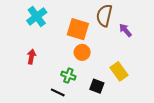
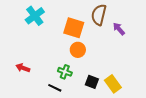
red arrow: (31, 57) -> (23, 68), moved, turned -80
yellow rectangle: (119, 71) -> (113, 84), moved

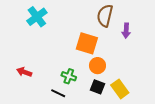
orange square: (74, 28) -> (87, 43), moved
purple arrow: (119, 29) -> (126, 31), turned -136
orange circle: (78, 50) -> (97, 66), moved

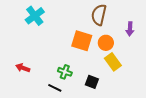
purple arrow: (126, 31) -> (130, 29), moved
orange circle: (97, 66) -> (106, 43), moved
yellow rectangle: (120, 89) -> (113, 62), moved

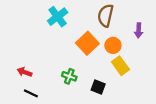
cyan cross: (35, 16) -> (58, 17), moved
orange square: (82, 41) -> (87, 43), turned 30
black line: (55, 88) -> (31, 93), moved

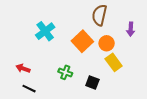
cyan cross: (58, 17) -> (45, 31), moved

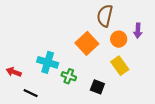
cyan cross: (45, 31) -> (48, 62), moved, turned -36
orange circle: (107, 43) -> (119, 39), moved
red arrow: (23, 68) -> (14, 72), moved

